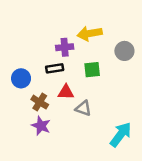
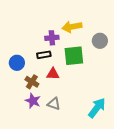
green square: (92, 70) -> (74, 56), size x1.5
gray triangle: (83, 108) -> (54, 104), moved

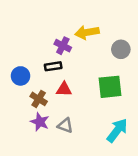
purple cross: (52, 38) -> (63, 46), turned 32
green square: (74, 56) -> (110, 87), moved

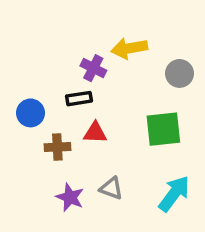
brown cross: (39, 99) -> (57, 147), turned -35
purple star: (40, 122) -> (70, 197), moved
gray triangle: (65, 126) -> (111, 188), moved

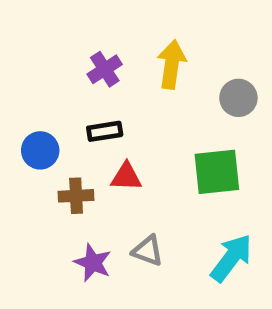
yellow arrow: (129, 48) -> (172, 64), turned 108
purple cross: (93, 68) -> (105, 69), moved, turned 30

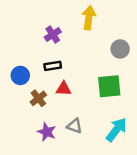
yellow arrow: (172, 64) -> (89, 18), moved
brown cross: (76, 196) -> (38, 98), turned -35

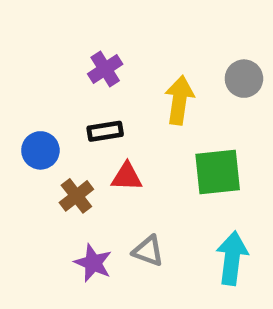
yellow arrow: (89, 18) -> (179, 100), moved
gray circle: (120, 49) -> (244, 79), moved
cyan arrow: (116, 130) -> (232, 258), turned -30

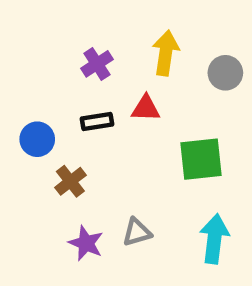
yellow arrow: (179, 100) -> (166, 53), moved
red triangle: (127, 177) -> (146, 108), moved
gray triangle: (148, 251) -> (137, 232), turned -36

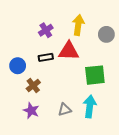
red triangle: (146, 108) -> (69, 51), size x1.5
cyan arrow: (214, 239) -> (90, 106), moved
purple star: (86, 243) -> (31, 111), moved

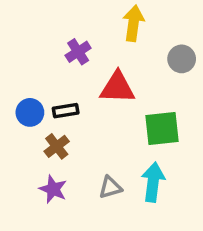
yellow arrow: (78, 25) -> (133, 23), moved
black rectangle: (46, 57) -> (66, 111), moved

